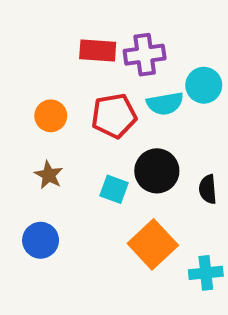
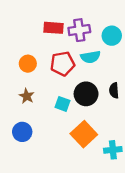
cyan circle: (204, 85) -> (112, 36), moved
black semicircle: (208, 189) -> (114, 90), moved

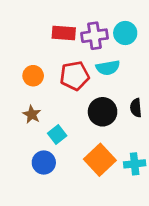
cyan circle: (112, 36) -> (125, 33), moved
cyan square: (62, 104) -> (57, 134), moved, turned 32
blue circle: (22, 132) -> (44, 163), moved
cyan cross: (113, 150) -> (135, 164), moved

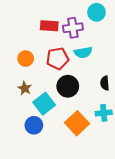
cyan circle: (125, 33) -> (97, 12), moved
black circle: (103, 112) -> (68, 86), moved
cyan square: (57, 134) -> (44, 104), size x1.5
cyan cross: (135, 164) -> (104, 113), moved

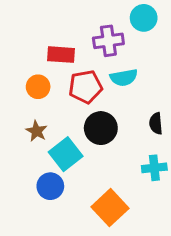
red rectangle: (49, 26) -> (61, 55), moved
orange square: (77, 123) -> (110, 208), moved

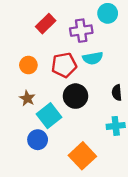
red rectangle: (61, 55) -> (46, 24), moved, turned -48

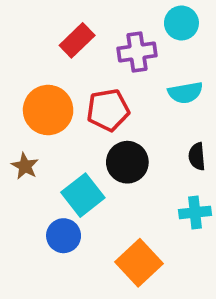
cyan semicircle: (93, 58) -> (185, 93), moved
orange circle: (28, 65) -> (48, 110), size x1.6
brown star: (27, 98) -> (25, 166), moved

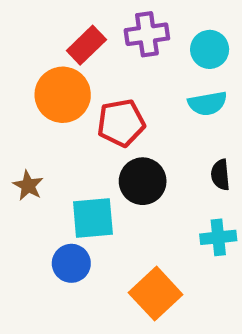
cyan circle: (181, 23) -> (210, 49), moved
purple cross: (137, 52) -> (147, 34), moved
orange circle: (48, 110) -> (63, 95), moved
cyan square: (83, 195) -> (93, 218), turned 33

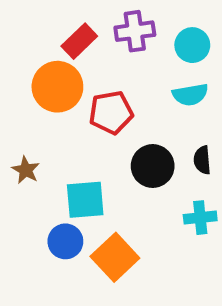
black circle: (143, 181) -> (153, 166), moved
orange square: (156, 294) -> (115, 257), moved

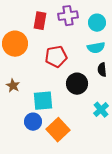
red rectangle: (79, 41) -> (40, 21), turned -36
orange circle: (57, 87) -> (15, 44), moved
black semicircle: (202, 160) -> (102, 70), moved
cyan cross: (200, 218) -> (101, 110), turned -35

